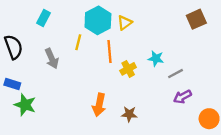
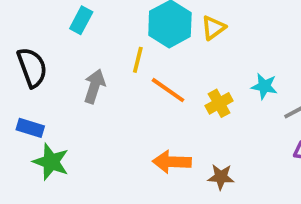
orange line: (110, 52) -> (168, 90), moved, turned -50
gray arrow: (52, 59) -> (94, 86), turned -138
orange arrow: (99, 105) -> (172, 162), turned 80

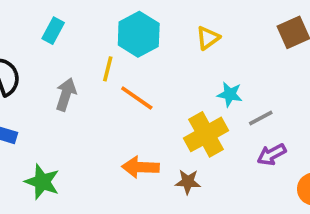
yellow triangle: (213, 28) -> (208, 38), moved
yellow cross: (219, 103) -> (206, 134), moved, size x1.6
green star: (51, 162) -> (42, 182), moved

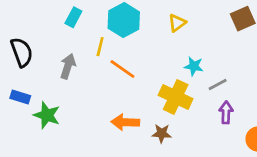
cyan rectangle: (53, 31) -> (73, 17), moved
yellow cross: (206, 134) -> (176, 97), turned -36
purple arrow: (272, 154) -> (226, 112), turned 120
green star: (42, 182) -> (47, 115), moved

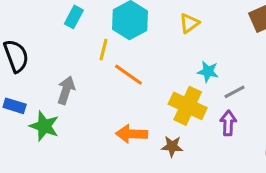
gray arrow: (68, 66) -> (66, 90), moved
purple arrow: (226, 112) -> (228, 123), moved

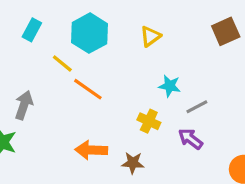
yellow line: (103, 50) -> (62, 64), turned -65
yellow cross: (188, 106) -> (149, 121), size x0.6
purple arrow: (228, 123) -> (190, 139), turned -55

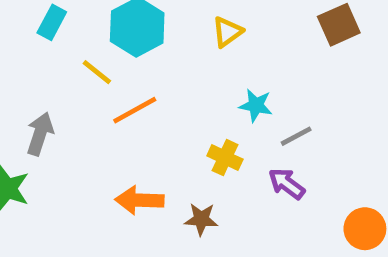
orange line: (88, 89) -> (135, 110), turned -64

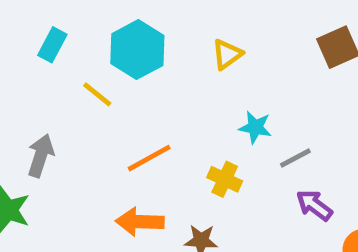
orange line: (135, 110) -> (149, 158), moved
purple arrow: (287, 184) -> (314, 205), moved

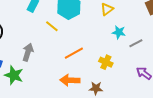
cyan star: (255, 127) -> (119, 32), moved
gray line: (295, 158) -> (136, 43), moved

